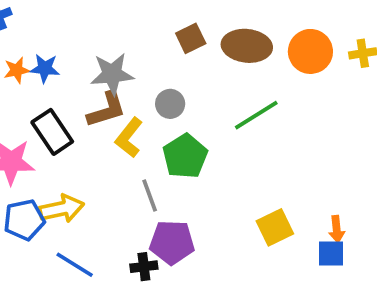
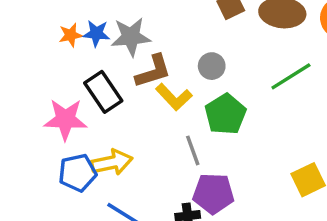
gray star: (112, 74) -> (131, 37), moved
yellow L-shape: (129, 138) -> (174, 97), turned -81

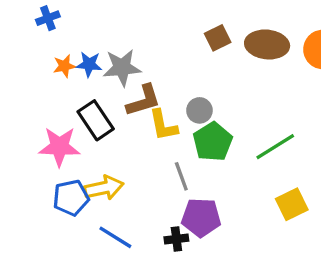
gray circle: (212, 66) -> (199, 110), moved
green line: (291, 76) -> (275, 147), moved
yellow L-shape: (174, 97) -> (163, 125), turned 32

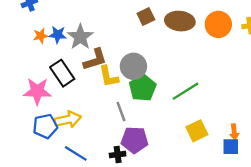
gray star: (122, 68) -> (80, 37), turned -30
gray circle: (199, 110) -> (133, 66), size x1.5

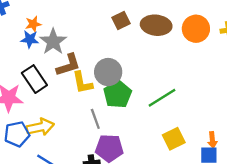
orange star: (41, 36) -> (33, 24), moved

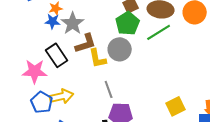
green pentagon: (118, 94) -> (128, 23), moved
green line: (162, 98) -> (159, 32), moved
blue pentagon: (17, 134) -> (42, 102), turned -30

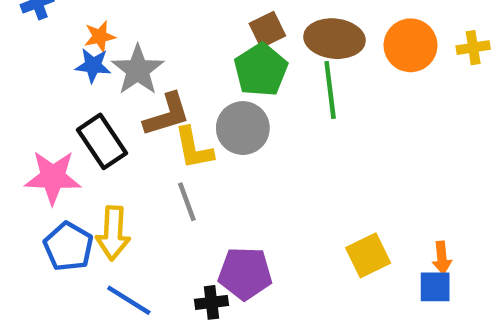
green line: (159, 32) -> (330, 90), turned -65
gray line: (109, 89) -> (187, 202), moved
yellow arrow: (62, 96) -> (113, 233), turned 105

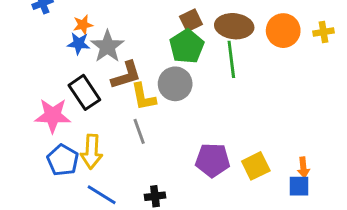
purple pentagon: (245, 273) -> (213, 160), moved

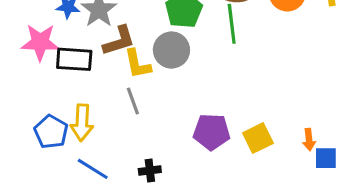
black rectangle: (84, 92) -> (74, 59), turned -52
pink star: (53, 116) -> (40, 42), moved
blue square: (299, 186) -> (326, 158), moved

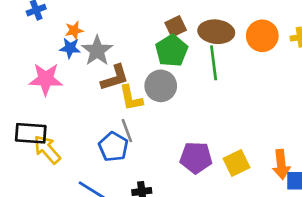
black rectangle: (74, 59) -> (31, 133), moved
yellow arrow: (82, 123) -> (47, 149), moved, turned 136
blue pentagon: (51, 132) -> (113, 147), moved
orange arrow: (309, 140) -> (281, 164), size x1.5

